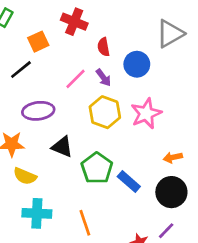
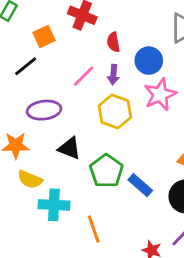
purple arrow: (104, 78) -> (113, 75), turned 42
pink star: (146, 114) -> (160, 95), moved
cyan cross: (37, 213) -> (54, 205), moved

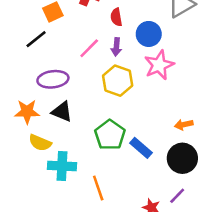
black triangle: (70, 148) -> (62, 112), moved

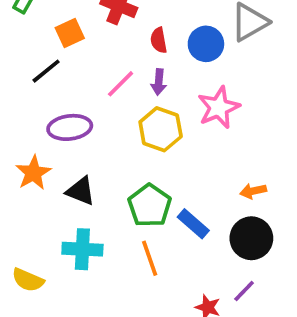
blue circle: (149, 34) -> (206, 44), moved
orange star: (27, 112) -> (33, 173), turned -30
black triangle: (62, 112) -> (81, 191), moved
yellow semicircle: (40, 143) -> (28, 280), moved
orange line: (98, 188) -> (150, 258), moved

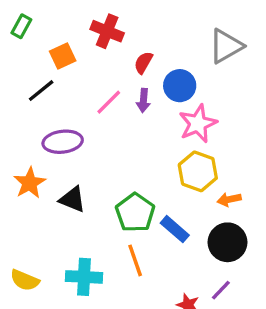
red semicircle: (159, 40) -> (143, 63), turned 40
blue circle: (206, 44) -> (180, 86), moved
yellow hexagon: (161, 129) -> (198, 171), moved
cyan cross: (82, 249) -> (84, 277), moved

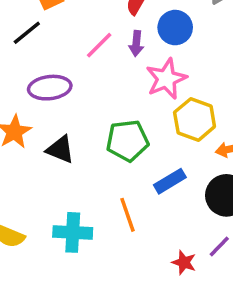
pink star: (198, 124) -> (166, 79), moved
green pentagon: (135, 213) -> (127, 141), moved, turned 30
blue rectangle: (175, 229) -> (170, 181), turned -72

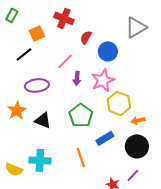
purple arrow: (136, 43) -> (77, 78), moved
green pentagon: (127, 141) -> (81, 115), turned -30
cyan cross: (73, 232) -> (40, 160), moved

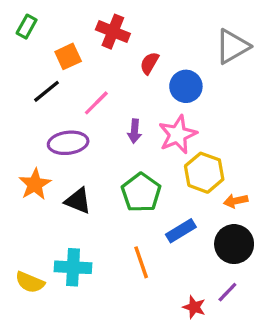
pink line: (65, 61) -> (96, 103), moved

